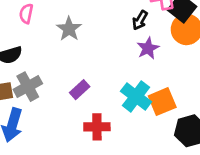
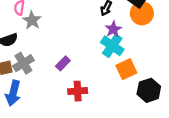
gray star: (69, 29) -> (32, 20), moved
cyan cross: (136, 96) -> (112, 46), moved

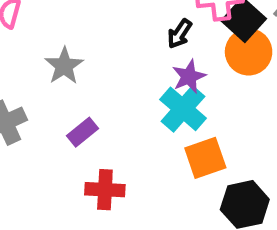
gray star: (32, 20) -> (64, 66), moved

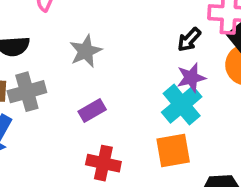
orange square: (205, 158) -> (173, 150), moved

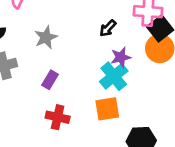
black arrow: (189, 40) -> (108, 28), moved
purple rectangle: (92, 111) -> (50, 80), turned -30

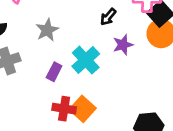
cyan cross: (114, 76) -> (86, 60), moved
orange square: (107, 109) -> (83, 109), moved, turned -35

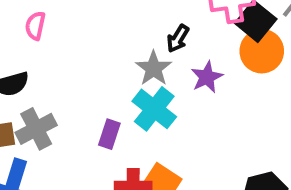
gray star: (47, 30) -> (154, 68), moved

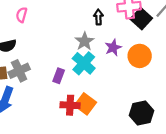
black arrow: (178, 38) -> (98, 17), moved, turned 144
orange circle: (262, 51) -> (140, 56), moved

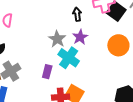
gray star: (85, 41) -> (57, 39), moved
purple star: (113, 48) -> (80, 37), moved

